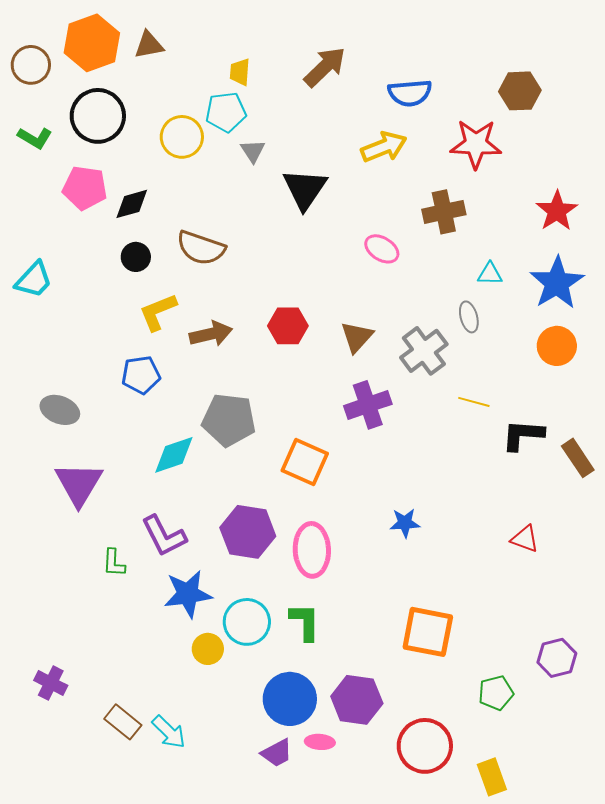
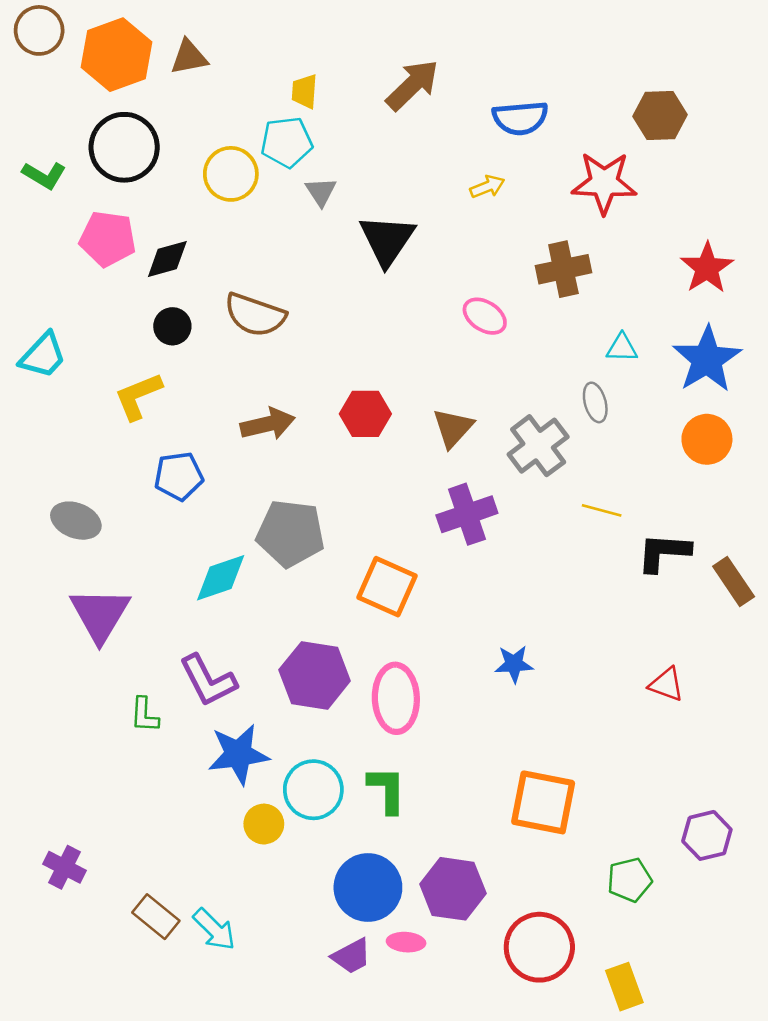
brown circle: (31, 65) -> (39, 30), moved
yellow arrow: (384, 147) -> (487, 187), size x0.6
yellow L-shape: (158, 312) -> (138, 396), moved

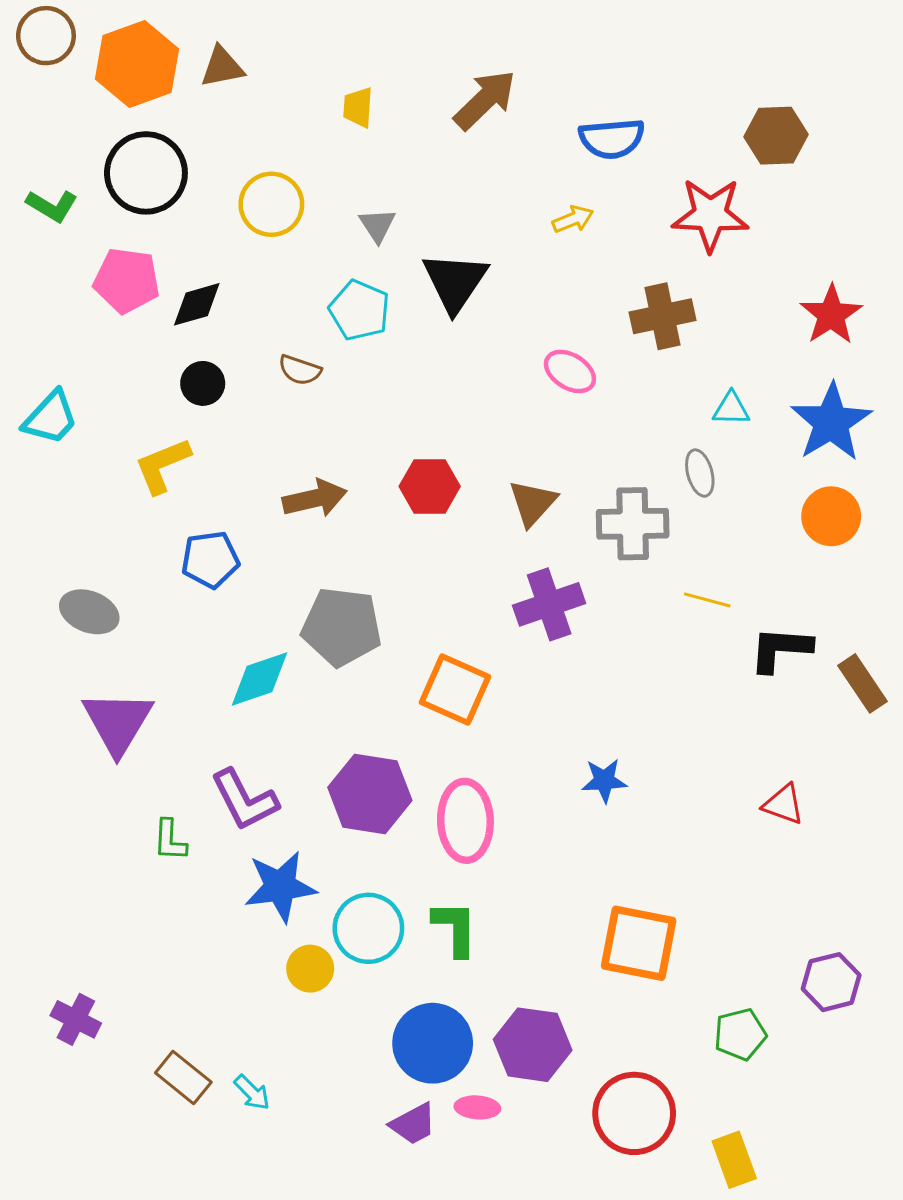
cyan pentagon: (287, 142) -> (359, 310), moved, turned 30
brown semicircle: (255, 315) -> (300, 370), size x0.6
gray cross: (538, 446) -> (633, 524), turned 36
cyan arrow: (214, 929) -> (252, 1093), size x0.7

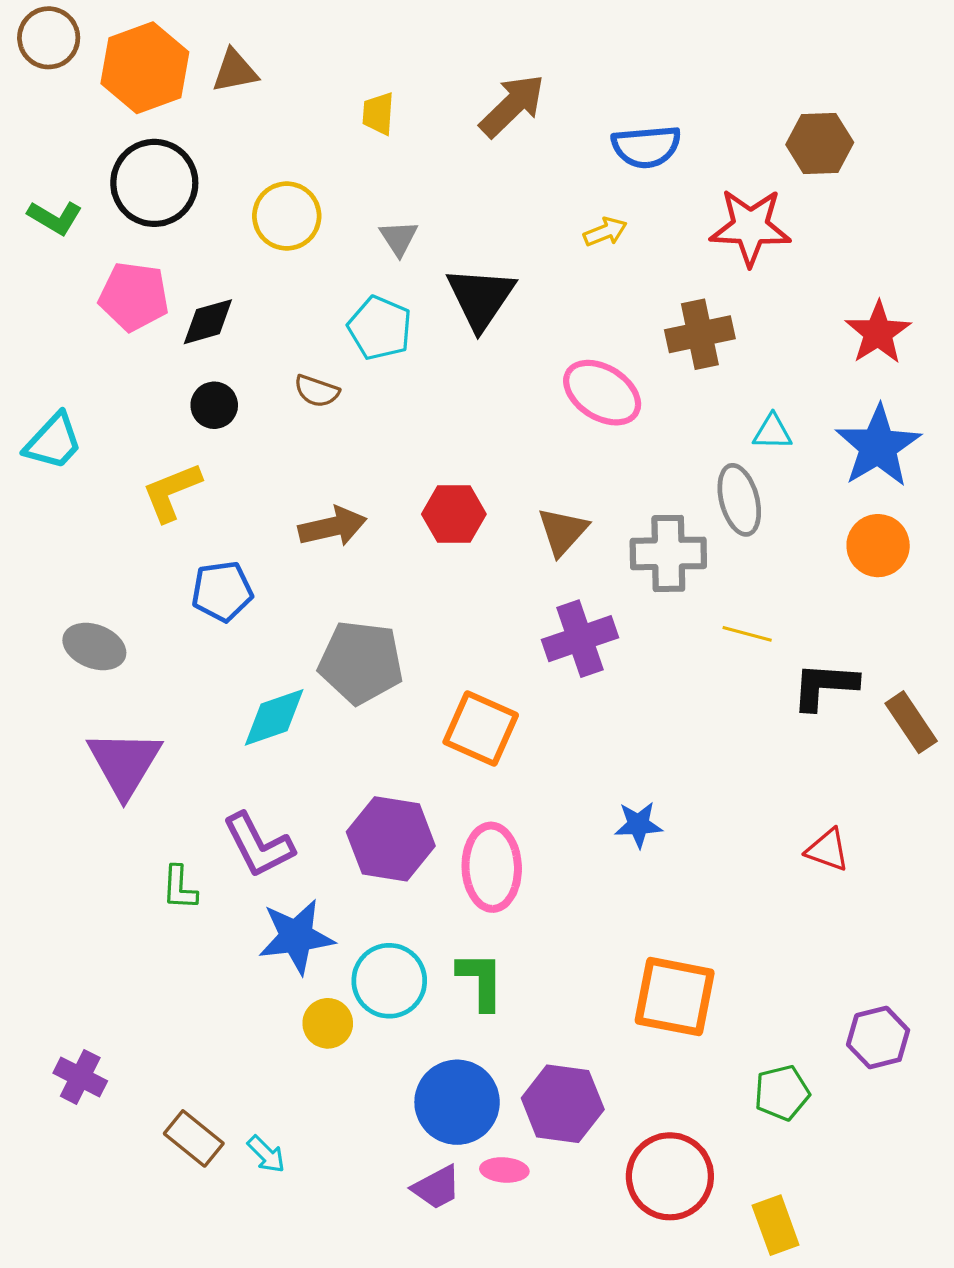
pink ellipse: (570, 371) -> (602, 393), size x1.4
gray ellipse: (700, 473) -> (739, 500), size x1.4

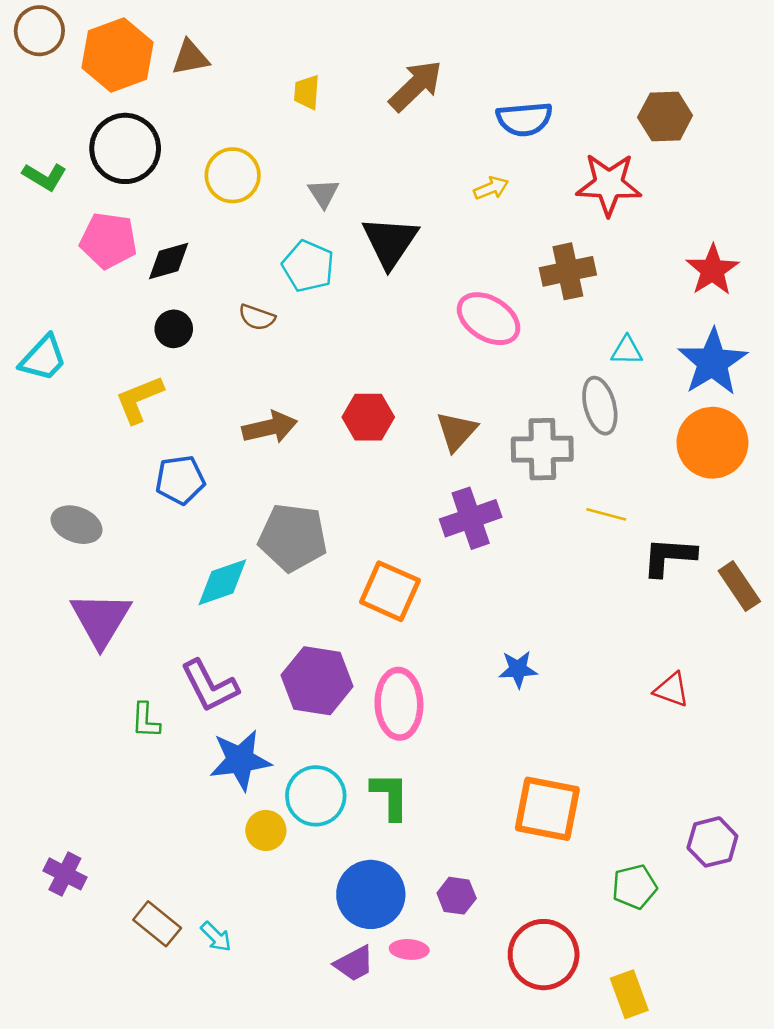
orange circle: (878, 546) -> (712, 443), size x1.4
purple hexagon: (563, 1104) -> (457, 896), size x0.6

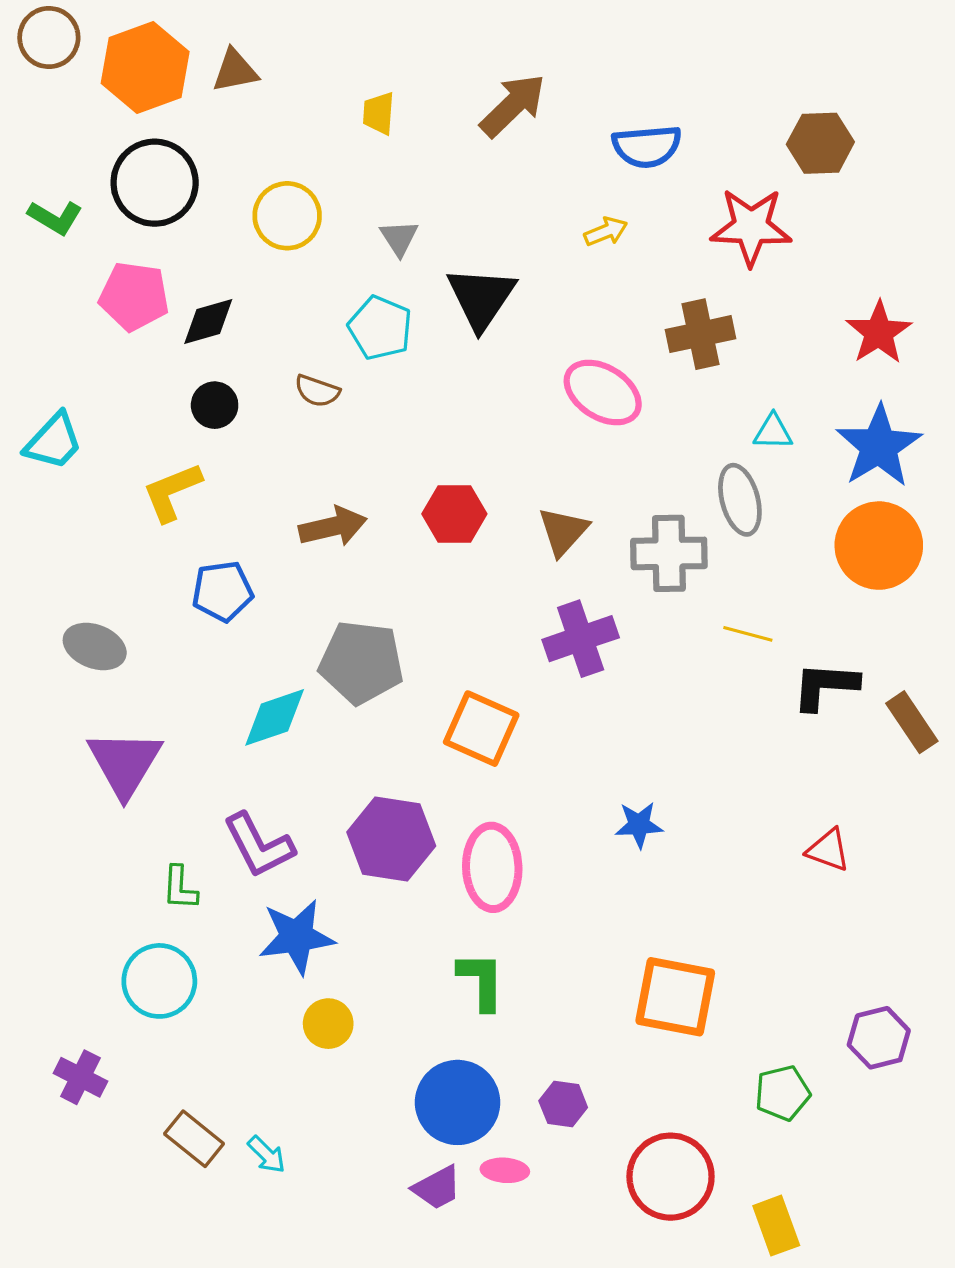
cyan circle: (316, 796) -> (159, 981), moved

